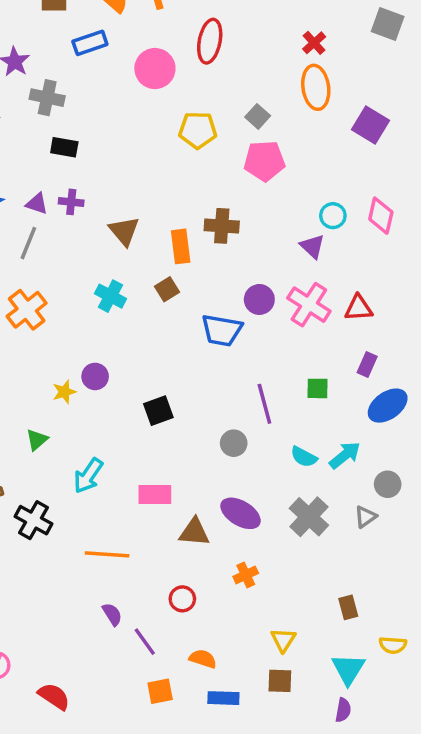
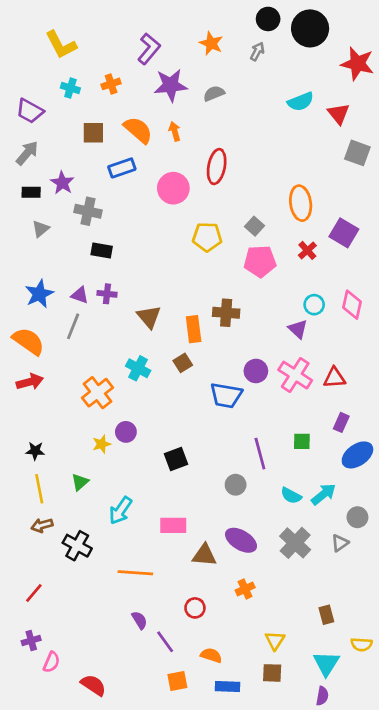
red cross: (314, 43) -> (307, 250), moved
orange cross: (27, 310) -> (97, 393), moved

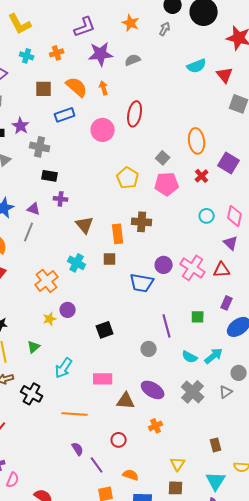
purple L-shape: (149, 49) -> (85, 27), turned 30
yellow pentagon: (207, 237) -> (128, 178), moved, turned 30
purple cross: (107, 294) -> (61, 199), moved
purple triangle: (298, 329) -> (231, 243), moved
brown square: (183, 363) -> (110, 259), turned 32

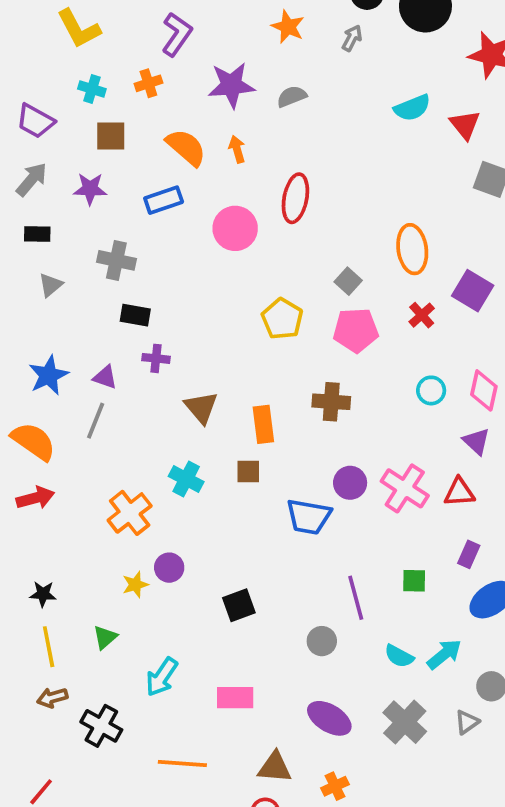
purple L-shape: (85, 27) -> (177, 34), moved, turned -35
brown square: (44, 89) -> (111, 136), moved
purple star: (21, 126) -> (90, 189), moved, turned -30
brown cross: (142, 222) -> (331, 402), moved
brown triangle: (126, 401) -> (275, 767), moved

